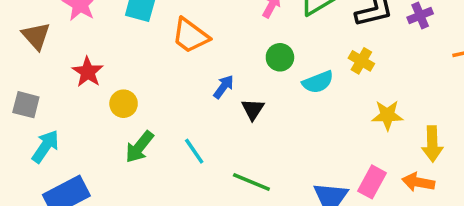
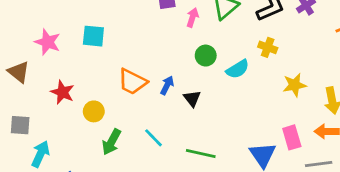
orange trapezoid: (190, 36) -> (132, 82), moved
pink rectangle: (372, 182) -> (292, 137), turned -35

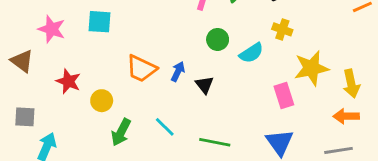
yellow star: (295, 85) -> (311, 68), size x1.4
pink rectangle: (292, 137) -> (284, 96), moved

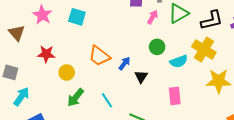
yellow cross: (282, 29) -> (204, 49), size x1.6
red star: (68, 81) -> (46, 54), turned -30
pink rectangle: (284, 96) -> (175, 96), moved

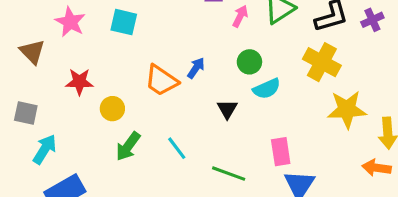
cyan semicircle: (179, 61) -> (267, 89), moved
blue arrow: (124, 63) -> (196, 68), moved
pink rectangle: (175, 96) -> (281, 152), moved

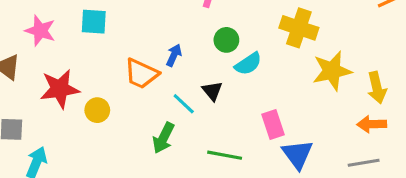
red star: (79, 82) -> (60, 89), size x1.4
green arrow: (128, 146) -> (163, 138), moved
cyan line: (177, 148) -> (184, 104), moved

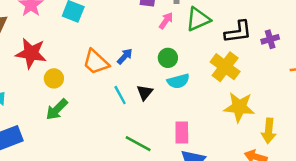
green arrow: (163, 138) -> (57, 109), moved

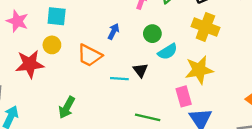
blue arrow: (125, 56) -> (113, 31), moved
yellow circle: (54, 78) -> (52, 45), moved
cyan line: (120, 95) -> (119, 79), turned -42
yellow star: (239, 107) -> (199, 70), moved

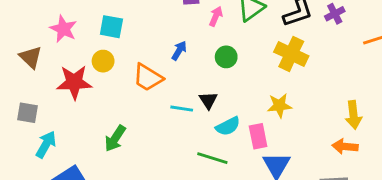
cyan semicircle: (168, 52) -> (228, 126), moved
yellow star: (199, 70) -> (279, 105), size x0.7

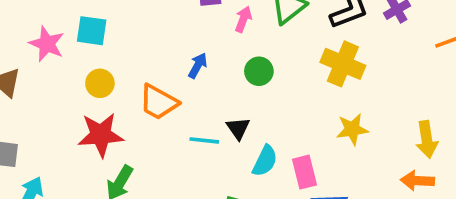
cyan square: (111, 27) -> (92, 31), moved
red star: (74, 82) -> (101, 135), moved
yellow star: (279, 105) -> (352, 129), moved
cyan semicircle: (228, 126) -> (265, 161), turned -35

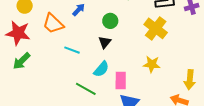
black triangle: (238, 128) -> (105, 42), moved

